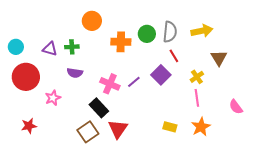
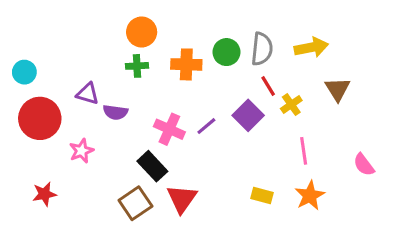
green cross: (72, 47) -> (137, 66), moved
purple triangle: (50, 49) -> (88, 94), moved
yellow cross: (197, 77) -> (291, 105), moved

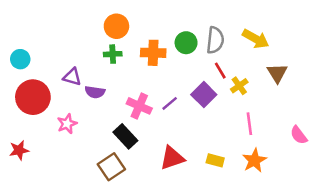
yellow arrow: (311, 47) -> (256, 39), turned 40
red star: (44, 194) -> (19, 150), moved
red triangle: (182, 199) -> (172, 158), moved, turned 36

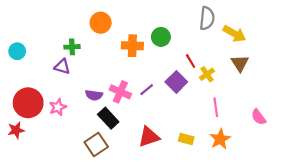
yellow arrow: (256, 39) -> (234, 34), moved
gray semicircle: (215, 40) -> (207, 18), moved
green cross: (113, 54) -> (72, 47), moved
purple semicircle: (95, 92) -> (94, 95), moved
red circle: (33, 97) -> (28, 103), moved

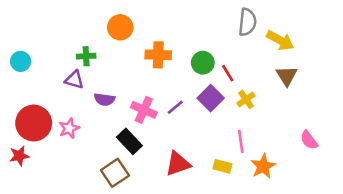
green circle: (161, 37) -> (203, 63), moved
yellow cross: (207, 74) -> (246, 99), moved
purple semicircle: (94, 95) -> (104, 99), moved
pink line: (216, 107) -> (241, 141), moved

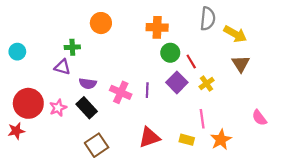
orange cross: (158, 55) -> (157, 27), moved
purple line: (175, 107) -> (147, 90), turned -48
black rectangle: (129, 141) -> (87, 108), moved

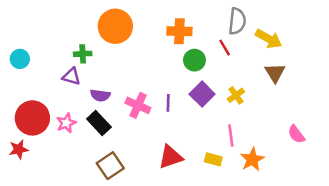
orange circle: (101, 23) -> (115, 26), size x1.4
red line: (191, 62) -> (225, 48), moved

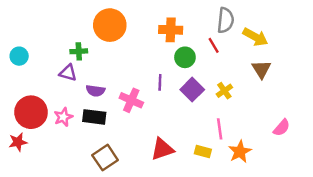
purple line: (168, 103) -> (160, 82), moved
black rectangle: (99, 123) -> (94, 117), turned -40
pink semicircle: (296, 134) -> (282, 128), turned -102

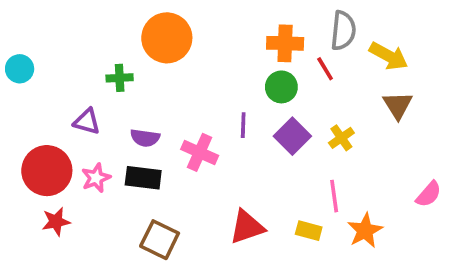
orange cross: (171, 30) -> (285, 43), moved
cyan circle: (19, 56) -> (20, 69), moved
purple triangle: (68, 73) -> (87, 121), moved
red star: (18, 142) -> (56, 222), moved
brown square: (105, 158) -> (160, 240), turned -30

